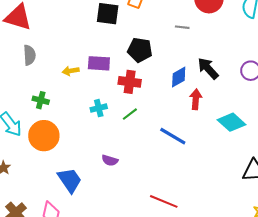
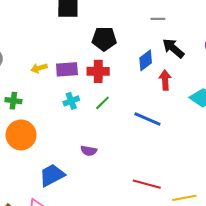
gray line: (182, 27) -> (158, 19), moved
purple rectangle: (99, 63) -> (67, 69), moved
blue trapezoid: (70, 180) -> (52, 175), turned -76

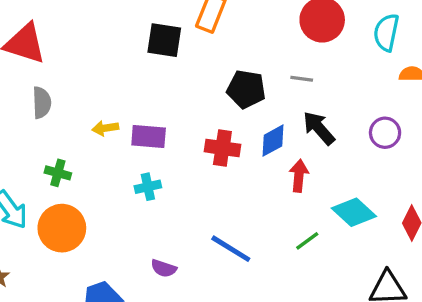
black pentagon: (104, 39) -> (246, 89), moved
red cross: (98, 71) -> (222, 148), moved
green line: (102, 103) -> (307, 241), moved
blue line: (147, 119) -> (231, 249), moved

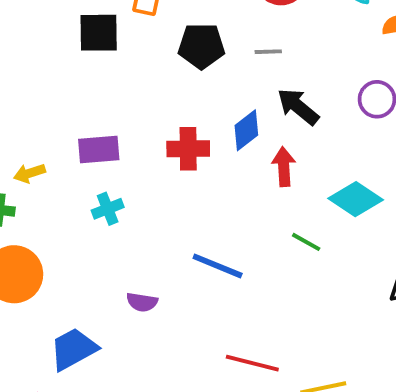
black pentagon: (246, 89) -> (201, 46), moved
yellow arrow: (105, 128) -> (29, 173), moved
green line: (307, 241) -> (306, 242), turned 75

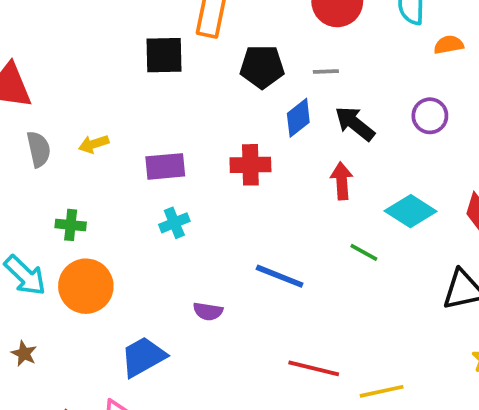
blue diamond: (246, 130) -> (298, 118), moved
yellow arrow: (29, 173) -> (94, 144), moved

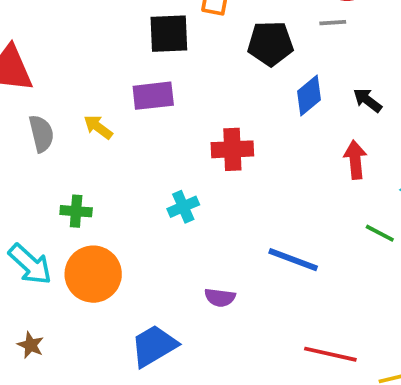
gray line: (326, 72) -> (333, 23), moved
black arrow: (355, 124) -> (368, 100), size x0.7
yellow arrow: (94, 144) -> (98, 127), turned 56
red cross: (250, 165) -> (232, 149), moved
purple rectangle: (165, 166) -> (153, 96), moved

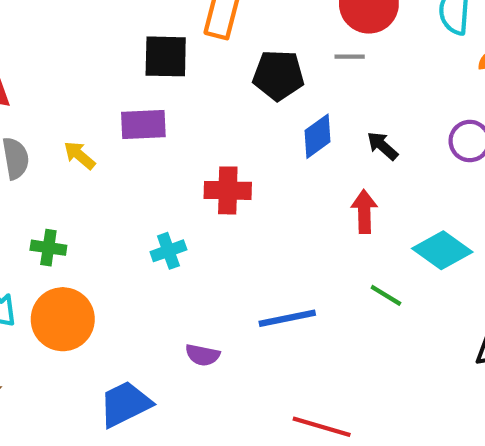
blue line: (293, 260) -> (287, 318), turned -36

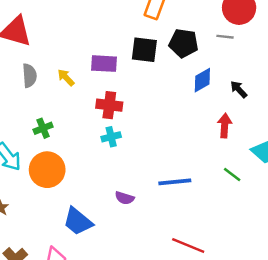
black square: (166, 56) -> (144, 50), moved
red cross: (228, 190) -> (109, 105), moved
green cross: (48, 248) -> (43, 128), turned -36
blue trapezoid: (125, 404) -> (78, 221), turned -120

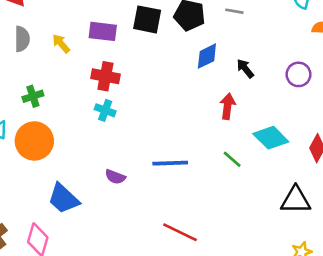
cyan cross: (111, 137) -> (105, 110), turned 30

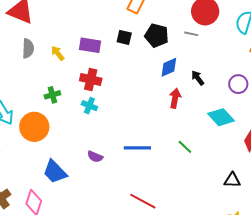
black square: (147, 19) -> (124, 37), size x0.7
green cross: (33, 96) -> (52, 95), moved
red arrow: (228, 106) -> (175, 98), moved
cyan diamond: (271, 138) -> (221, 117), moved
black triangle: (296, 200) -> (232, 180), size x0.7

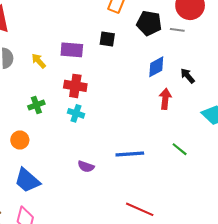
black pentagon: (157, 35) -> (149, 23), moved
orange circle: (34, 127) -> (20, 140), size x0.6
blue trapezoid: (55, 172) -> (27, 180), moved

